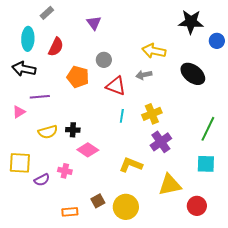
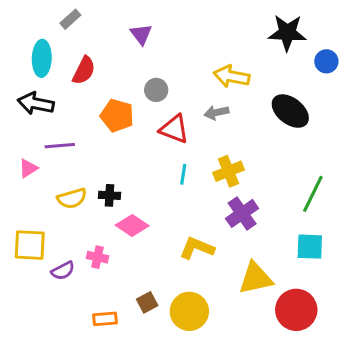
red circle: (197, 206) -> (296, 310), size x1.4

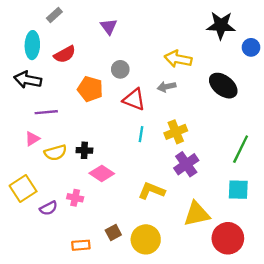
red semicircle: (84, 70) -> (65, 54), turned 35
pink triangle: (28, 168) -> (32, 139), moved
yellow square: (30, 245) -> (23, 189), turned -36

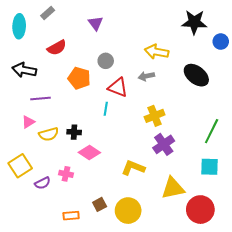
cyan ellipse: (32, 45) -> (19, 26), moved
cyan line: (141, 134) -> (106, 109), moved

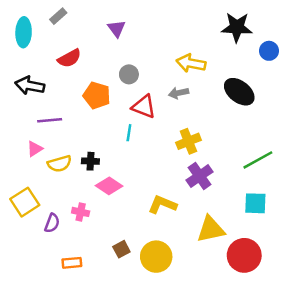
green line: (212, 131) -> (258, 160), turned 35
purple semicircle: (43, 183) -> (52, 223), turned -42
orange rectangle: (71, 216) -> (72, 263), moved

